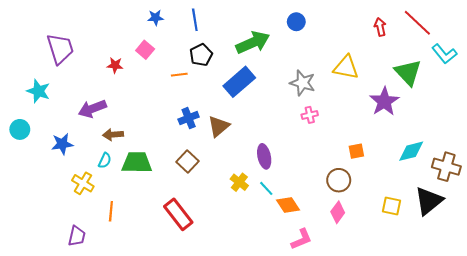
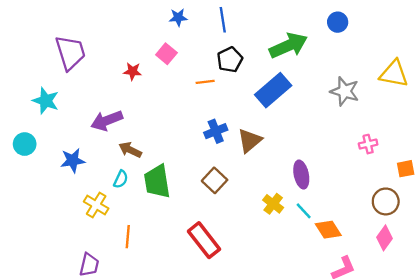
pink cross: (310, 115) -> (368, 144), moved
brown arrow: (113, 135) -> (130, 150), turned 30
green trapezoid: (137, 163) -> (157, 182), turned -100

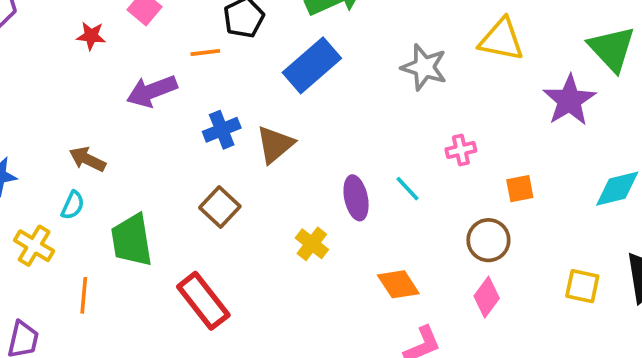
purple arrow: (107, 121) -> (152, 91), moved
green trapezoid: (157, 182) -> (132, 240), moved
cyan line: (304, 211) -> (408, 189), moved

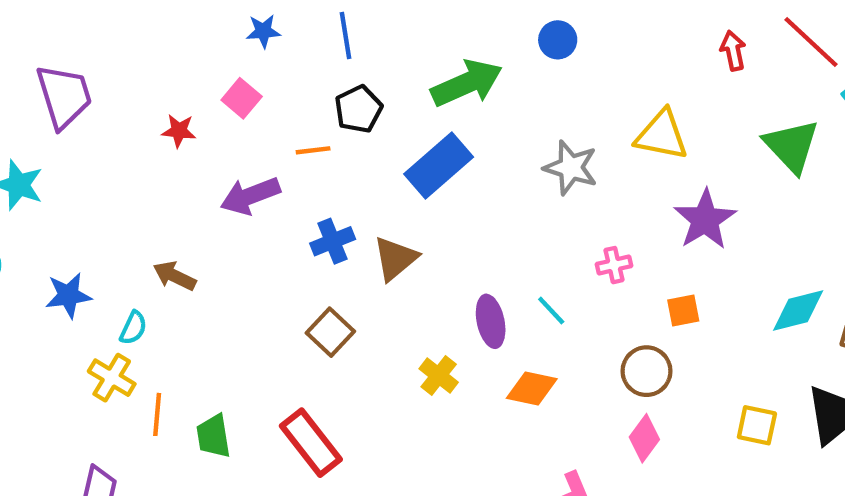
purple star: (569, 100) -> (705, 220), moved
cyan semicircle: (73, 205) -> (133, 328), moved
green trapezoid: (132, 240) -> (213, 436), moved, size x0.7
orange diamond: (398, 284) -> (532, 388), moved, turned -45
orange line: (84, 295) -> (157, 414), moved

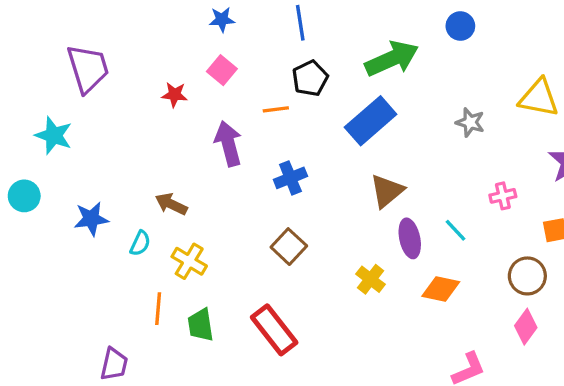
blue star: (263, 31) -> (222, 19), moved
gray star: (571, 168) -> (470, 122), size x0.7
purple arrow: (250, 196) -> (228, 144), turned 96
brown triangle: (395, 259) -> (387, 191), moved
yellow cross: (112, 378) -> (189, 261), moved

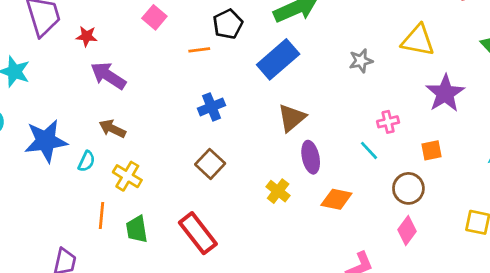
red star: (174, 95) -> (87, 36), moved
gray star: (470, 122) -> (361, 61), turned -30
purple arrow: (228, 144) -> (108, 76), moved, turned -42
blue star: (91, 219) -> (46, 141), size x1.5
cyan line: (455, 230) -> (369, 150), moved

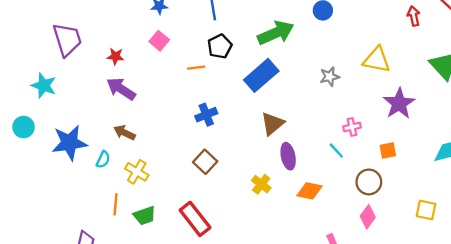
red star: (87, 36) -> (115, 56), moved
green trapezoid: (137, 229) -> (145, 216), turned -100

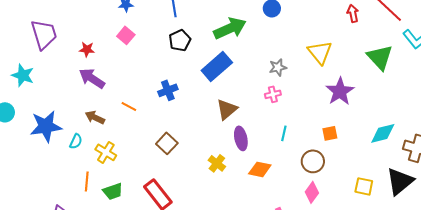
yellow triangle: (377, 60) -> (320, 52), turned 40
orange line: (196, 68) -> (129, 106), moved, turned 35
blue cross: (206, 115) -> (168, 90), moved
pink cross: (352, 127) -> (273, 94), moved
cyan line: (336, 151) -> (284, 133), turned 56

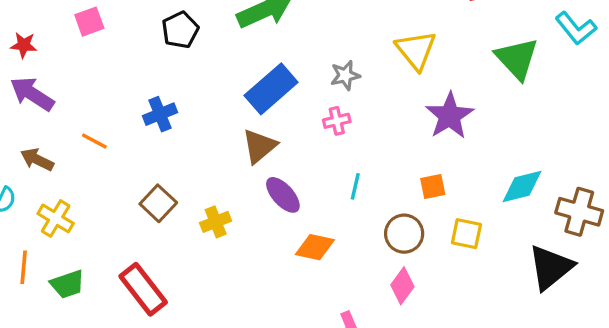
pink square: (126, 35) -> (89, 22), turned 30
blue rectangle: (217, 66) -> (271, 89), moved
purple ellipse: (241, 138) -> (283, 195), turned -30
yellow cross: (217, 163) -> (216, 222), moved, turned 30
yellow square: (364, 186) -> (466, 234), moved

